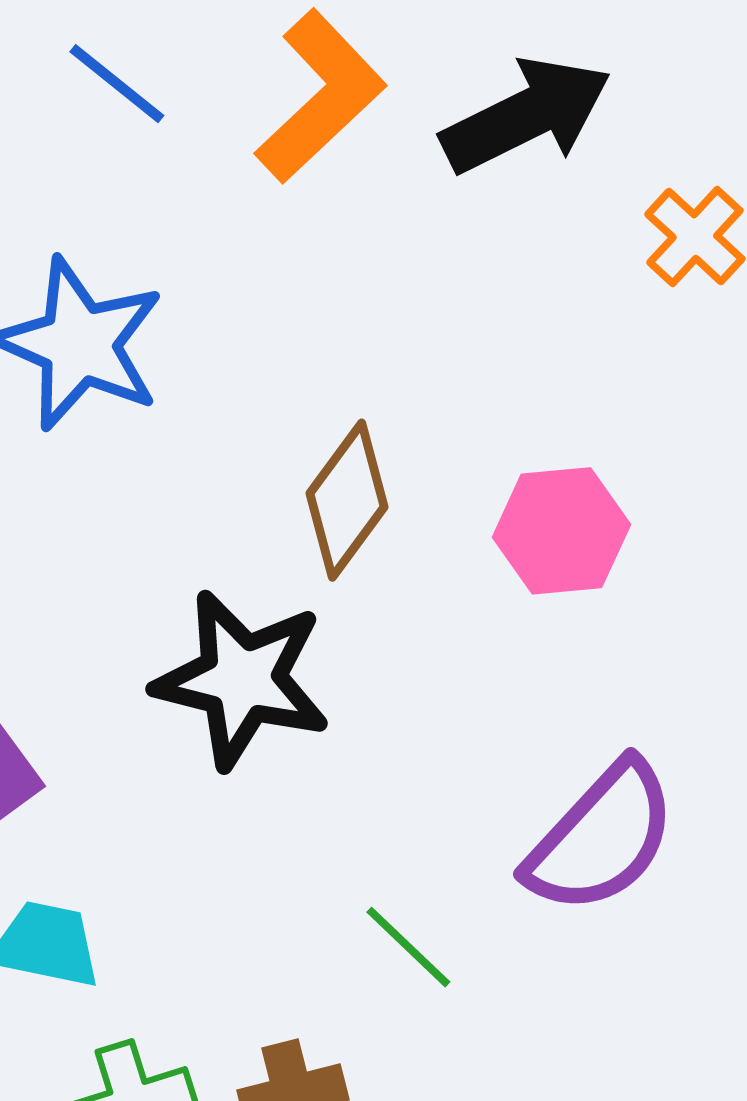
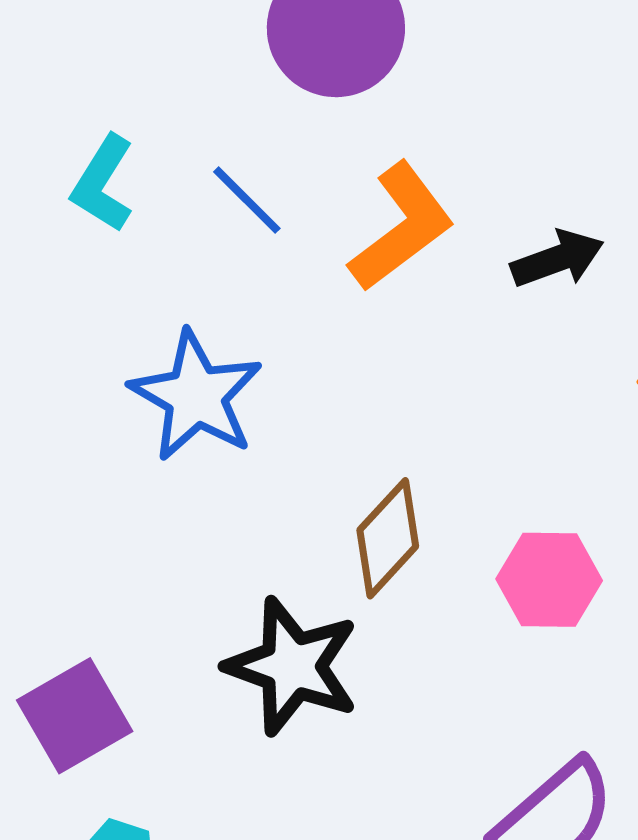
black arrow: (526, 115) -> (557, 259), size x0.7

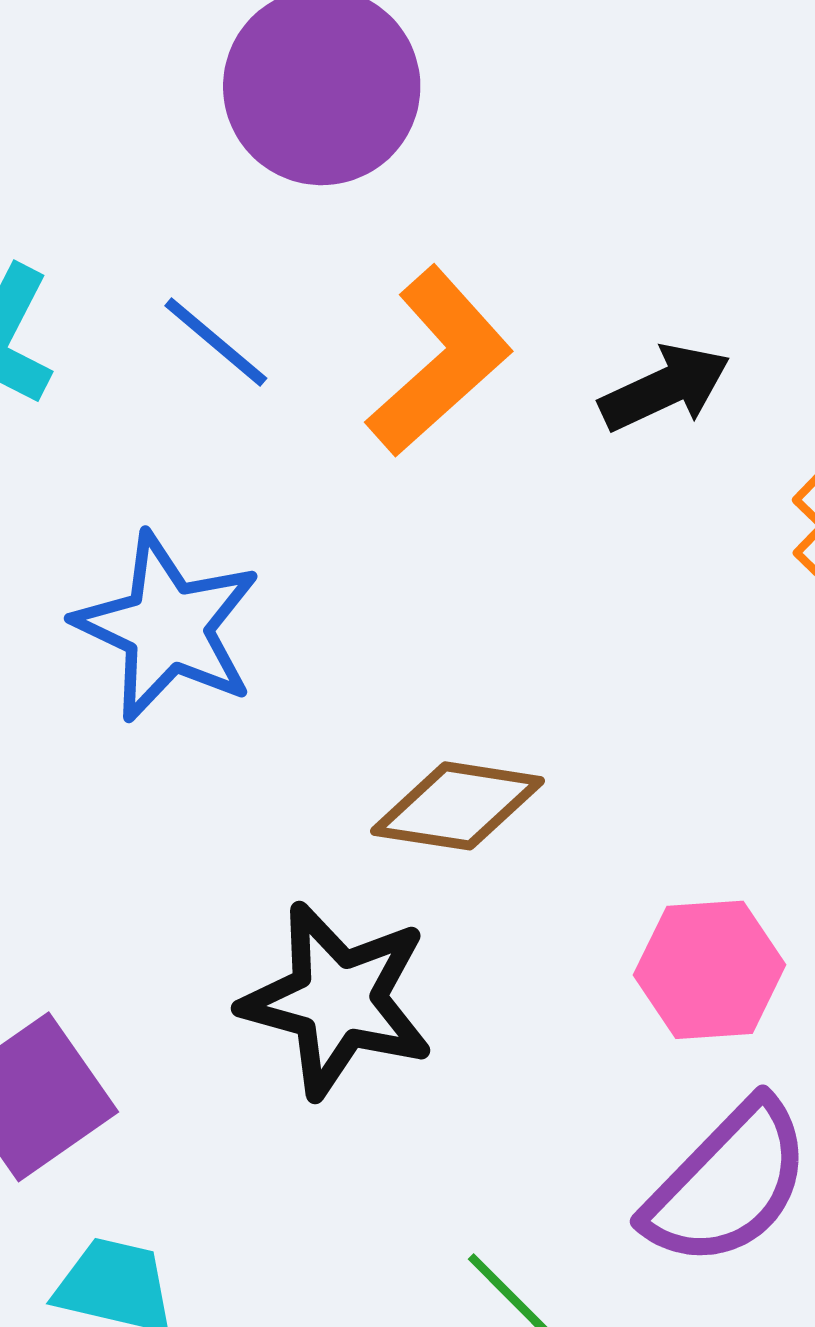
brown diamond: (388, 538) -> (458, 806), turned 61
pink hexagon: (549, 580) -> (710, 970), moved

